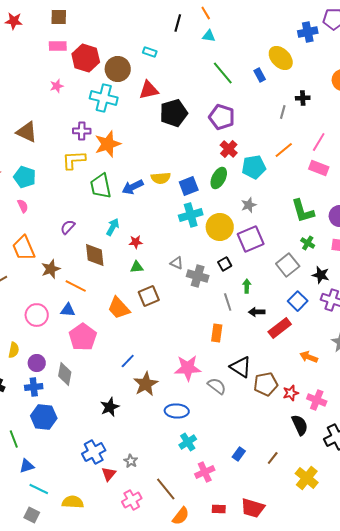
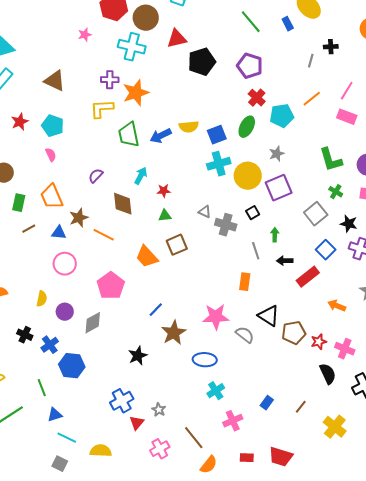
blue triangle: (68, 310) -> (59, 233), moved
gray diamond: (65, 374) -> (93, 323), turned 50
blue cross: (34, 387) -> (50, 345), moved, turned -30

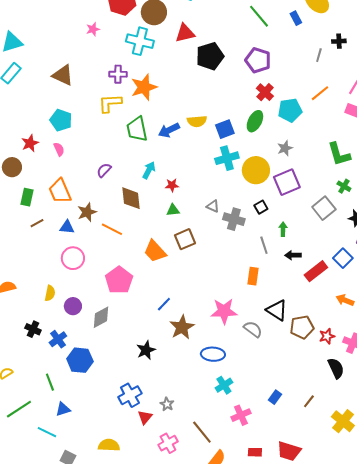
red star: (20, 122) -> (30, 143), moved
blue square: (326, 250) -> (343, 258), moved
cyan line: (67, 438) -> (47, 432), moved

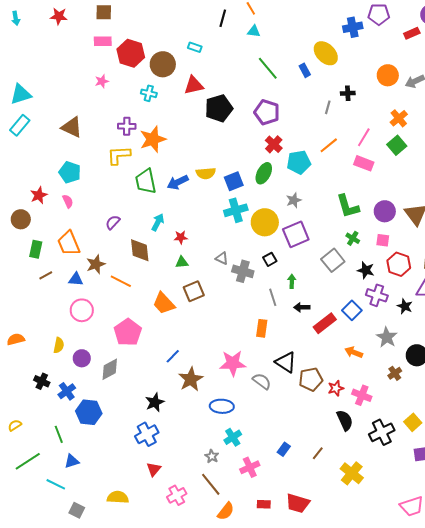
cyan cross: (140, 41) -> (149, 93), size x0.6
blue cross: (130, 395) -> (147, 434), moved
gray star: (167, 404) -> (212, 456), moved

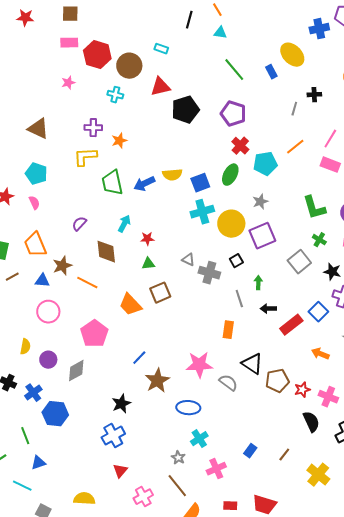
orange star: (153, 139) -> (119, 141), size x0.6

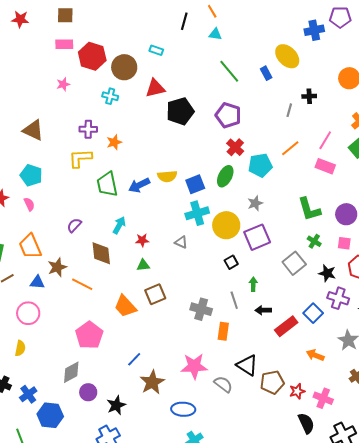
gray triangle: (188, 260) -> (181, 242), moved
gray cross: (209, 273) -> (201, 309), moved
pink circle: (48, 312) -> (28, 313), moved
purple circle: (48, 360) -> (88, 392), moved

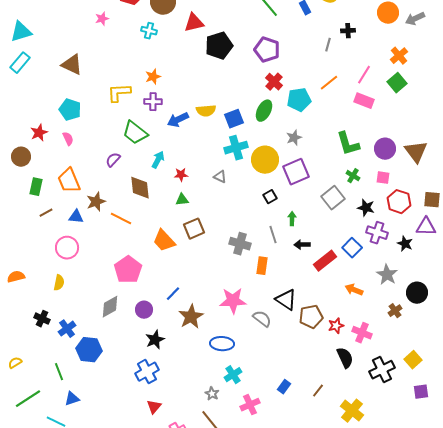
purple cross: (88, 129) -> (153, 102), moved
green trapezoid: (107, 184) -> (135, 133), moved, turned -40
purple circle: (88, 392) -> (144, 310), moved

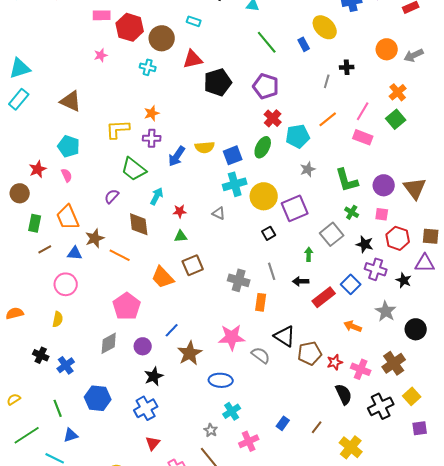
blue arrow: (178, 120) -> (177, 156), turned -30
gray star: (294, 138) -> (308, 169), moved
green arrow: (292, 219) -> (309, 254), moved
brown cross: (395, 311) -> (394, 363), moved, size x1.6
blue hexagon: (89, 350) -> (98, 398), moved

